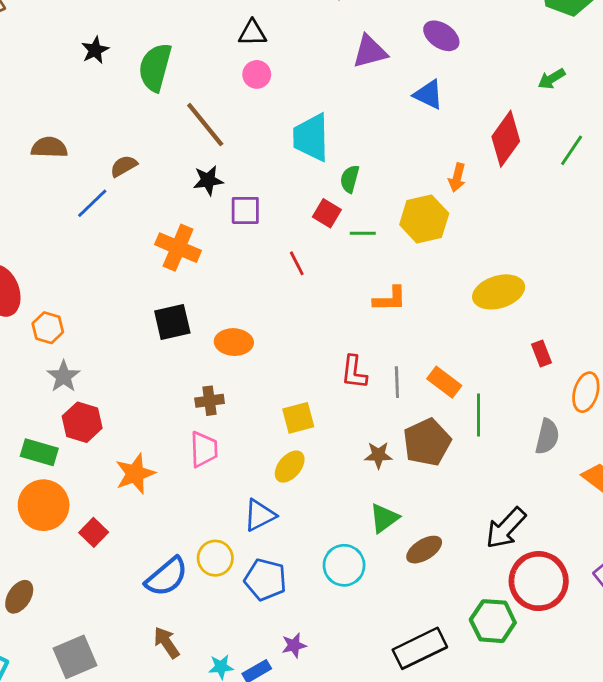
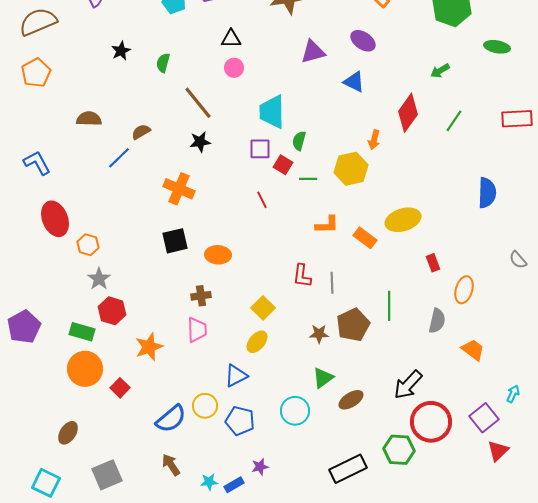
green semicircle: (155, 67) -> (163, 63), size x0.6
purple square: (245, 210) -> (260, 149), moved
orange rectangle: (444, 382) -> (365, 238), moved
yellow square: (298, 418) -> (263, 308), turned -30

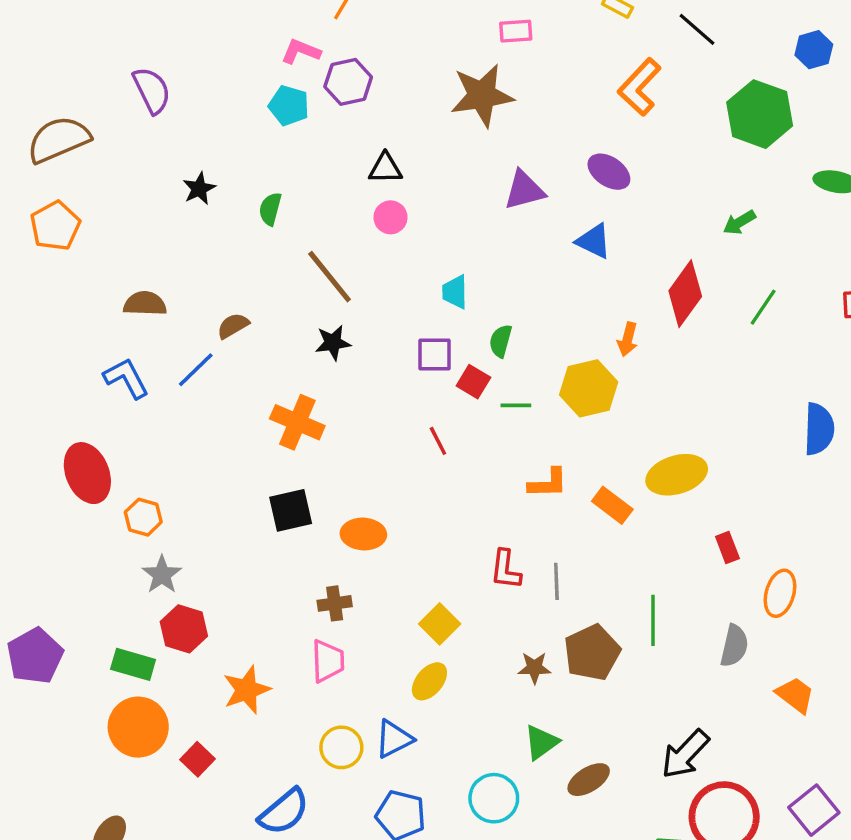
cyan trapezoid: (272, 112) -> (455, 292), size x0.6
blue L-shape: (37, 163) -> (126, 378), moved
yellow circle: (205, 406) -> (341, 747), moved

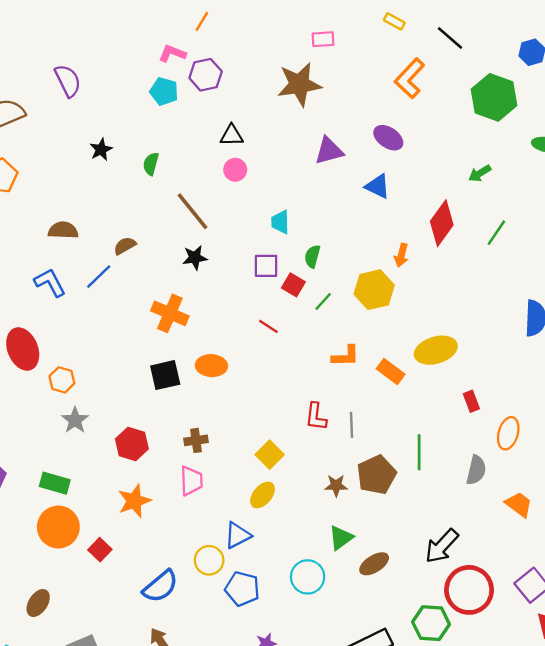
green line: (516, 405) -> (323, 302), turned -48
red line: (438, 441) -> (268, 326), turned -30
orange ellipse: (363, 534) -> (211, 366), moved
red hexagon: (184, 629) -> (132, 444), moved
yellow circle: (341, 747) -> (209, 560), moved

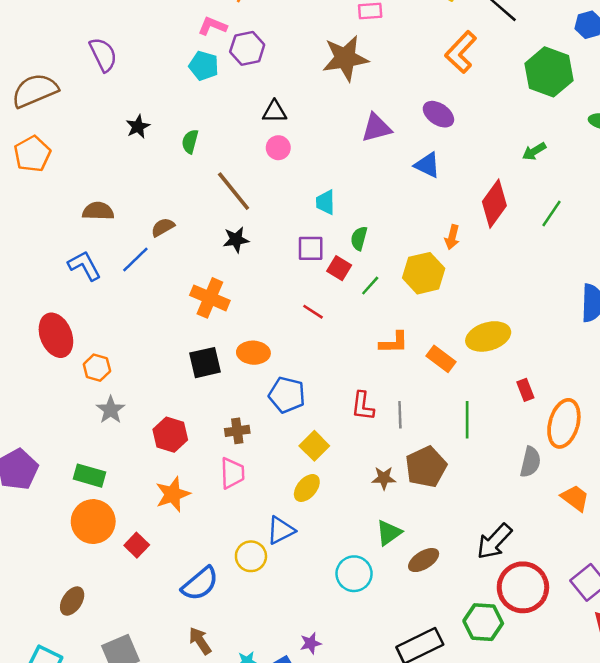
orange ellipse: (508, 433) -> (564, 423), size x1.4
green line: (419, 452) -> (467, 420), moved
blue pentagon: (242, 589) -> (287, 395), moved

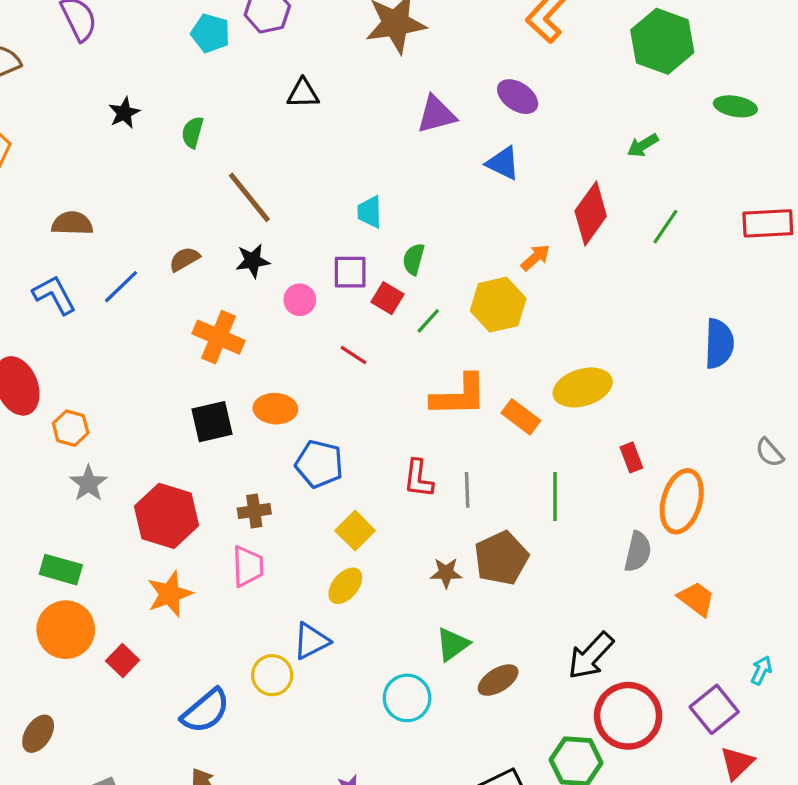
pink circle: (278, 148) -> (300, 300), moved
brown semicircle: (163, 227) -> (184, 259), moved
orange arrow: (452, 237) -> (535, 257), turned -145
orange L-shape: (394, 343) -> (459, 396), size x1.5
red hexagon: (170, 435) -> (167, 516), size x1.4

